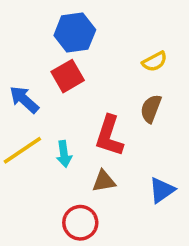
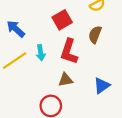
red square: (68, 76) -> (62, 20), moved
cyan arrow: (64, 154) -> (41, 53), moved

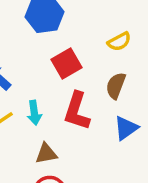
brown triangle: (66, 80) -> (46, 154), moved
blue triangle: (102, 86) -> (126, 128), moved

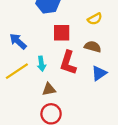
red square: (67, 64) -> (62, 33), turned 30
brown semicircle: (116, 86) -> (93, 47), turned 84

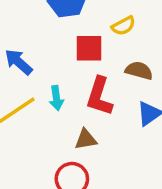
yellow semicircle: (95, 19) -> (123, 26), moved
brown triangle: (49, 89) -> (86, 139), moved

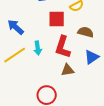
brown triangle: (86, 139) -> (68, 70), moved

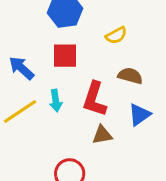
red square: (57, 19) -> (65, 56), moved

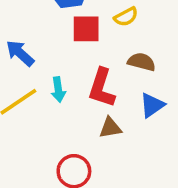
red square: (65, 56) -> (86, 29), moved

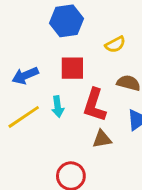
red square: (86, 29) -> (72, 68), moved
blue arrow: (20, 53) -> (25, 76), turned -65

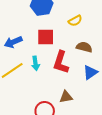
brown triangle: (102, 139) -> (66, 97), moved

